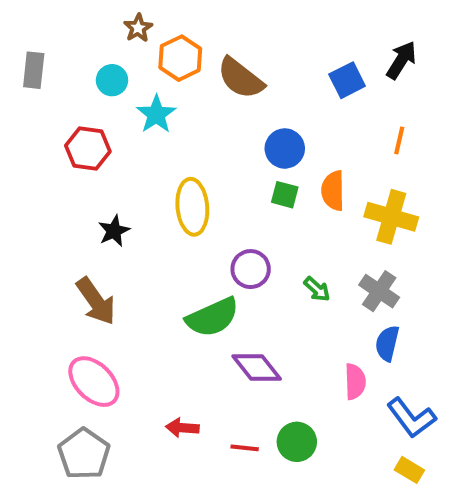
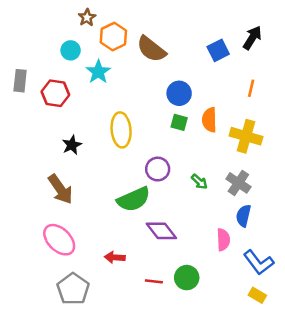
gray rectangle: (34, 70) -> (20, 81), moved
red arrow: (182, 428) -> (115, 257), moved
gray pentagon: (84, 454) -> (73, 289), moved

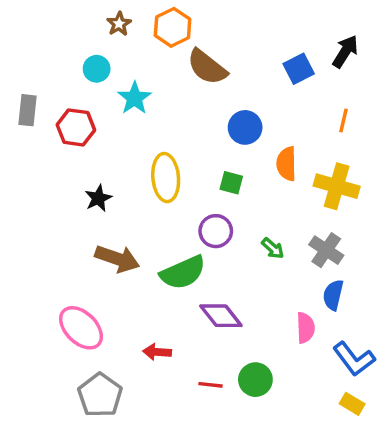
orange hexagon: (113, 36) -> (173, 27), moved
green square: (179, 122) -> (231, 183), moved
brown arrow: (60, 189) -> (117, 259), moved, turned -36

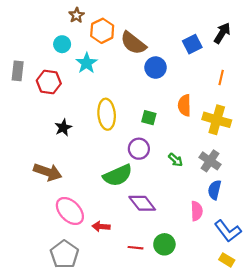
orange hexagon: (173, 27) -> (102, 31), moved
blue circle: (245, 127) -> (156, 68), moved
brown arrow: (117, 259) -> (48, 172), moved
pink ellipse: (81, 328) -> (70, 211), moved

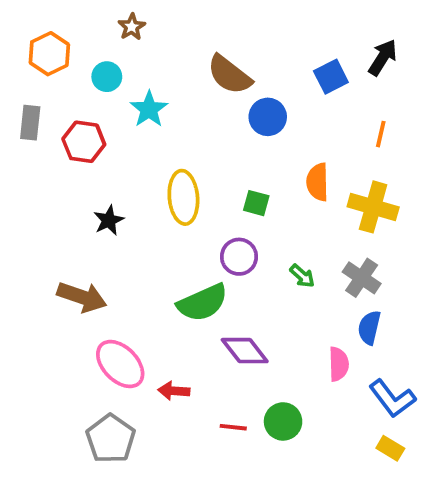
orange hexagon: (102, 31) -> (49, 54), moved

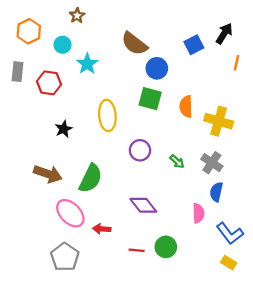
orange line: (381, 134) -> (237, 63), moved
green square: (256, 203) -> (150, 99), moved, size x1.5
green semicircle: (203, 303) -> (91, 178), moved, turned -40

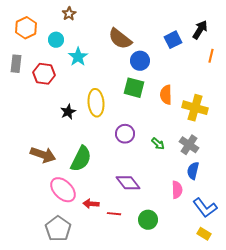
black star: (64, 129) -> (68, 112), moved
red line: (137, 250) -> (114, 214), moved

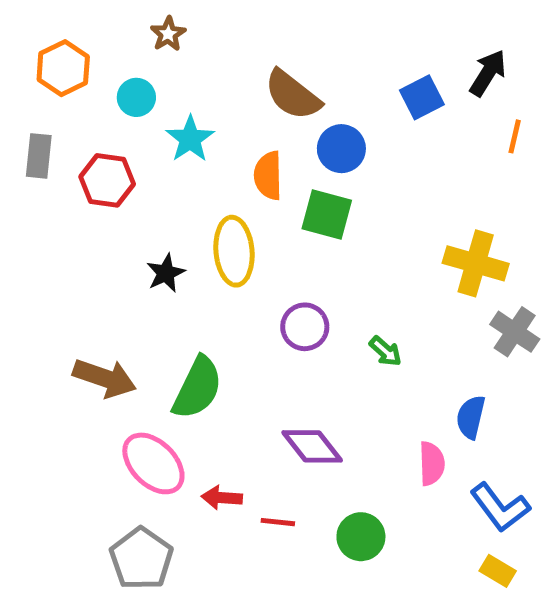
orange semicircle: (166, 95) -> (268, 175), moved
gray cross: (189, 145) -> (515, 332), moved

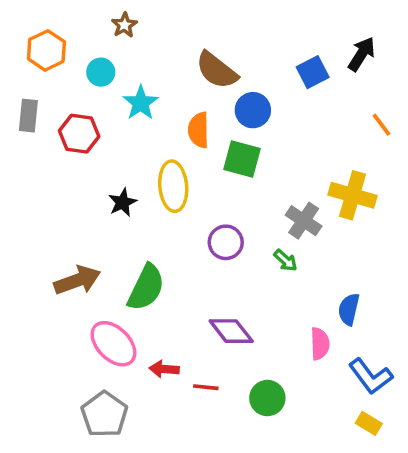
orange line: (515, 136) -> (381, 125), moved, turned -50
gray cross: (515, 332) -> (304, 221), moved
brown arrow: (105, 378) -> (77, 280), turned -39

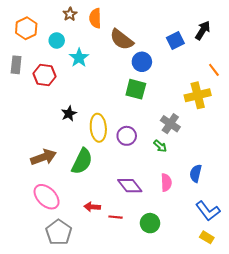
orange semicircle: (199, 130) -> (95, 18), moved
yellow ellipse: (173, 186) -> (98, 128), moved
yellow cross: (352, 195) -> (198, 95), moved, turned -30
pink ellipse: (113, 344) -> (47, 197), moved
pink semicircle: (320, 344) -> (166, 183), moved

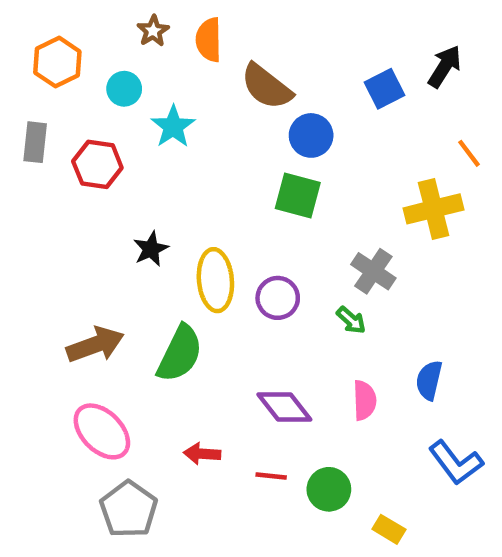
red line: (116, 217) -> (271, 476), moved
yellow rectangle: (207, 237) -> (389, 529), moved

